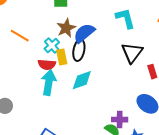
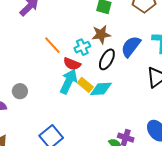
blue semicircle: (84, 33) -> (131, 46), moved, turned -30
orange line: (20, 36) -> (52, 45), moved
yellow rectangle: (62, 57) -> (85, 85), moved, turned -56

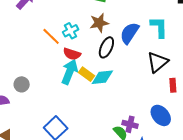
cyan cross: (82, 47) -> (71, 31), moved

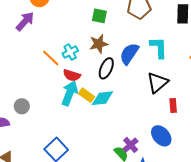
purple cross: (130, 124) -> (131, 145), turned 35

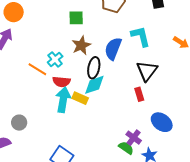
cyan diamond: (102, 98) -> (94, 85), moved
red rectangle: (173, 105) -> (139, 94), moved

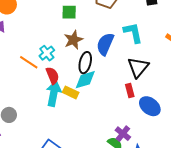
red semicircle: (61, 82) -> (53, 76), turned -120
blue ellipse: (162, 122) -> (150, 106), moved

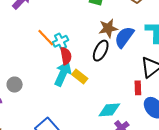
brown star: (73, 40) -> (108, 28), moved
cyan cross: (47, 53) -> (60, 41), moved
cyan diamond: (85, 80) -> (109, 110), moved

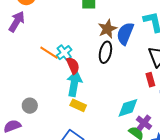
yellow rectangle: (80, 77) -> (78, 105), moved

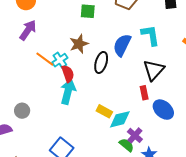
purple arrow: (17, 22) -> (28, 30), moved
brown star: (107, 29) -> (79, 44), moved
yellow rectangle: (78, 105) -> (104, 111), moved

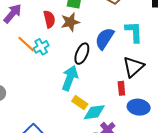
brown star: (79, 44) -> (70, 22), moved
red semicircle: (68, 74) -> (49, 19), moved
cyan arrow: (68, 92) -> (70, 78), moved
blue ellipse: (163, 110) -> (139, 107), turned -40

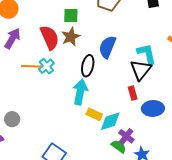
red semicircle: (49, 19) -> (50, 38), size x1.4
cyan L-shape: (134, 32) -> (147, 54), moved
orange line: (26, 44) -> (31, 66), turned -30

